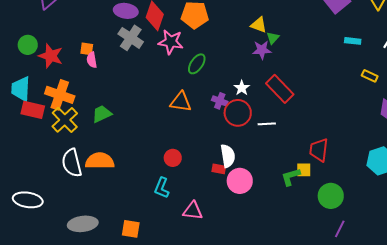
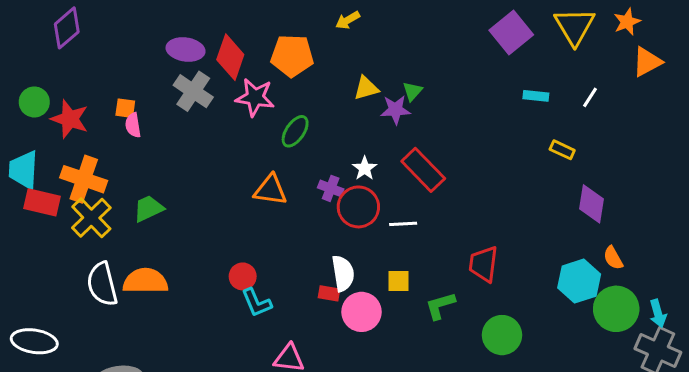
yellow triangle: (259, 25) -> (366, 88), moved, turned -36
red circle: (173, 158) -> (243, 276), moved
yellow square: (304, 170) -> (399, 281), moved
cyan L-shape: (162, 188) -> (257, 303), moved, turned -45

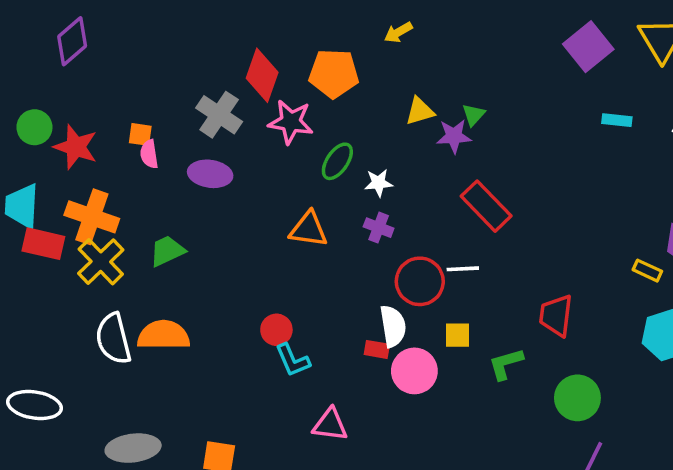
purple ellipse: (186, 49) -> (210, 174), moved
yellow rectangle: (562, 150) -> (647, 271), moved
white star: (365, 168) -> (379, 183), moved, turned 30
red circle: (358, 207) -> (420, 281), moved

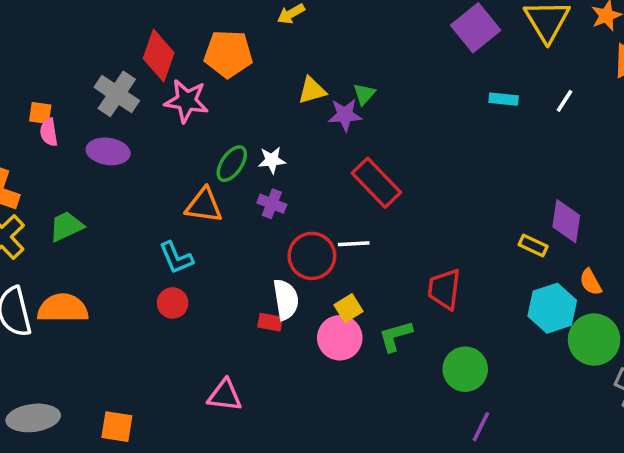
green ellipse: (337, 161) -> (232, 164), moved
yellow square: (457, 335) -> (348, 308), turned -32
cyan L-shape: (293, 360) -> (176, 258), moved
pink circle: (414, 371) -> (340, 338), moved

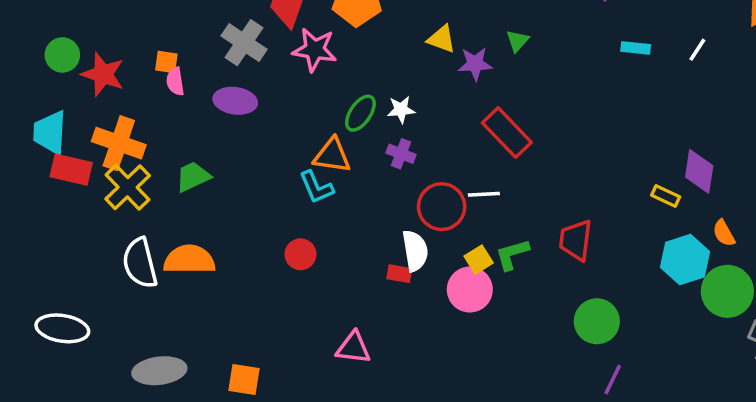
yellow triangle: (312, 90) -> (442, 39), turned 36
green triangle: (364, 94) -> (517, 41), moved
cyan L-shape: (176, 258) -> (316, 187), moved
green L-shape: (396, 336) -> (512, 254), moved

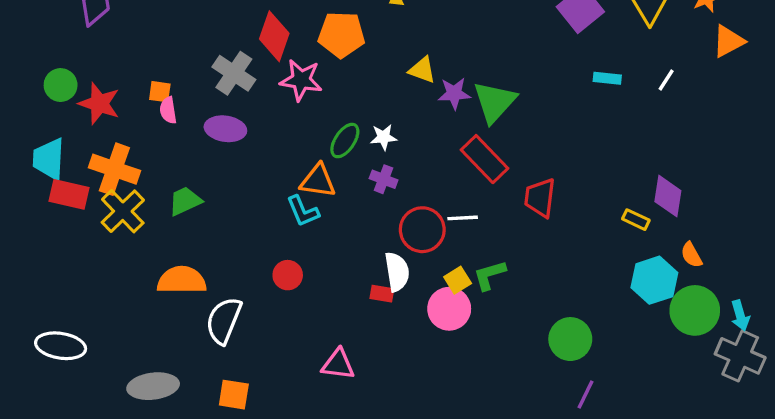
green triangle: (517, 41) -> (495, 102), moved, size x2.0
red trapezoid: (576, 240) -> (540, 198), moved
white semicircle: (140, 263) -> (224, 321), moved, turned 36

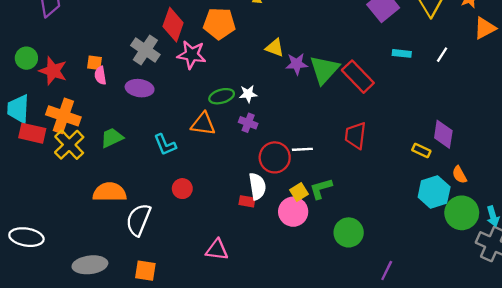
green ellipse: (345, 141) -> (222, 96), turned 40
red rectangle: (484, 159) -> (358, 77), moved
cyan L-shape: (303, 211) -> (165, 145), moved
green circle: (570, 339) -> (349, 232), moved

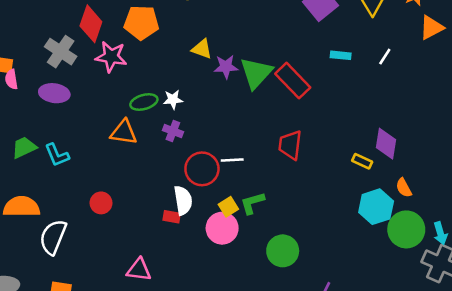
cyan L-shape: (165, 145) -> (57, 155), moved

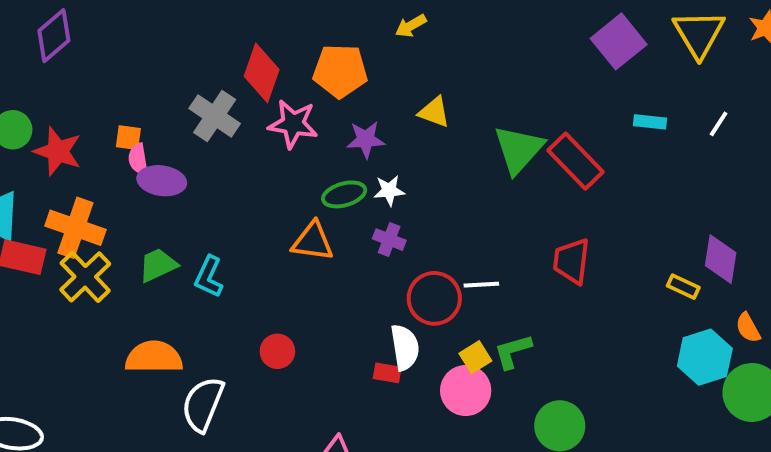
purple star: (226, 67) -> (366, 140), moved
purple ellipse: (54, 93) -> (162, 181), moved
cyan L-shape: (57, 155) -> (209, 277), turned 48

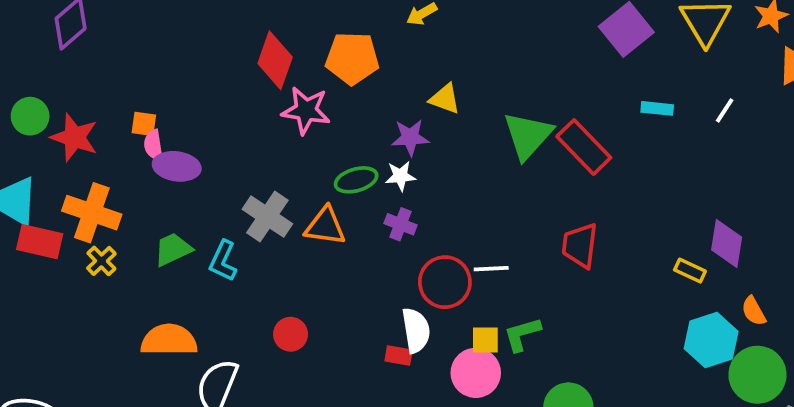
gray cross: (215, 116) -> (267, 217), moved
purple star: (366, 140) -> (410, 137), moved
yellow cross: (85, 277) -> (101, 261), size x0.6
yellow square: (475, 357) -> (485, 340), turned 32

